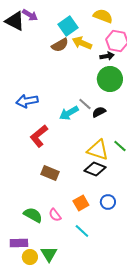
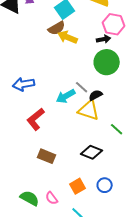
yellow arrow: (82, 43) -> (68, 37), moved
yellow triangle: (98, 150) -> (89, 110), moved

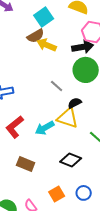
black arrow: (104, 39) -> (83, 47), size x1.5
gray line: (82, 87) -> (57, 86), moved
cyan arrow: (66, 96) -> (45, 128), moved

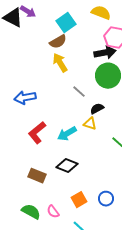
yellow arrow: (47, 45) -> (60, 63), moved, turned 36
yellow triangle: (68, 118) -> (90, 124), size x0.6
black diamond: (71, 160) -> (67, 166), moved
brown rectangle: (26, 164) -> (37, 176), moved

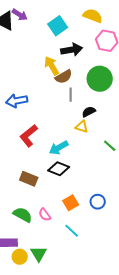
brown semicircle: (58, 42) -> (64, 77), moved
black arrow: (105, 53) -> (72, 50), moved
gray line: (79, 92) -> (71, 95), turned 48
cyan arrow: (67, 134) -> (59, 148), moved

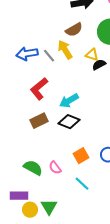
yellow arrow: (52, 66) -> (65, 50), moved
gray line: (71, 95) -> (49, 56), moved, turned -40
yellow triangle: (82, 127) -> (92, 55), moved
brown rectangle: (29, 179) -> (39, 121), moved, turned -48

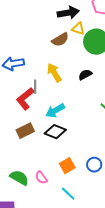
yellow arrow: (65, 50) -> (54, 73), moved
yellow triangle: (92, 55) -> (78, 29), moved
gray line: (49, 56) -> (35, 87), moved, turned 40

